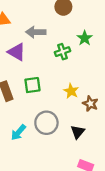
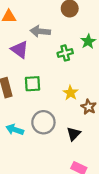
cyan arrow: (18, 132) -> (15, 130), turned 63

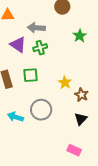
green cross: (65, 53) -> (40, 48), moved
black triangle: (74, 134) -> (81, 119), moved

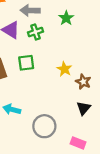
green star: (80, 36) -> (66, 18), moved
gray circle: (41, 110) -> (44, 126), moved

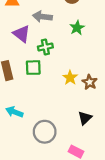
green cross: (35, 32) -> (45, 47), moved
brown star: (83, 82) -> (90, 82), moved

